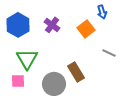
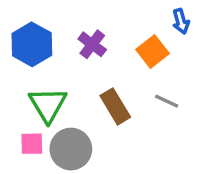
gray line: (109, 53) -> (167, 101), moved
brown rectangle: (76, 72) -> (115, 106), moved
gray circle: (54, 84) -> (71, 149), moved

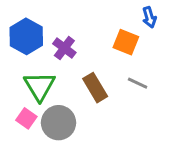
purple cross: (92, 44) -> (64, 48), moved
orange square: (152, 51) -> (126, 42), turned -30
pink square: (32, 144) -> (26, 118), turned 36

